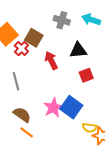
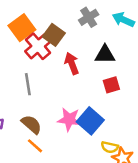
gray cross: (62, 20) -> (89, 17), turned 35
red cross: (21, 49) -> (38, 46), size x1.5
pink star: (53, 108) -> (69, 119), turned 30

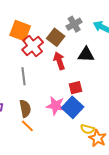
orange square: (22, 28) -> (20, 31), turned -35
brown square: (54, 35) -> (56, 37), moved
red square: (111, 85) -> (76, 88), moved
brown semicircle: (31, 124) -> (25, 109), turned 36

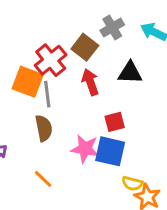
orange square: (20, 31) -> (28, 82), moved
gray line: (23, 76) -> (47, 94), moved
blue square: (73, 107) -> (110, 151), turned -30
brown semicircle: (25, 109) -> (44, 128), moved

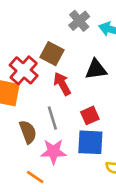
gray cross: (112, 28) -> (79, 21), moved
gray line: (47, 94) -> (52, 118), moved
pink star: (85, 149) -> (53, 152), moved

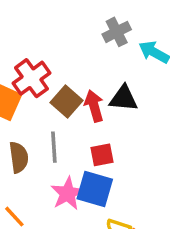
brown square: (52, 54) -> (67, 102), moved
red arrow: (62, 84) -> (94, 106), moved
pink star: (53, 152) -> (68, 193), moved, turned 30

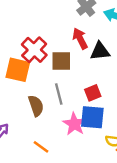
brown square: (67, 102) -> (61, 61), turned -30
red arrow: (94, 106) -> (80, 39), moved

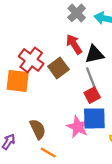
brown square: (61, 61) -> (58, 68), turned -30
gray line: (59, 94) -> (91, 77), moved
brown semicircle: (36, 106) -> (38, 129), moved

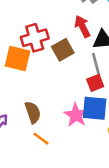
red cross: (31, 60) -> (35, 38), turned 30

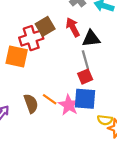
brown square: (63, 50) -> (45, 26), moved
orange line: (41, 139) -> (50, 99), moved

